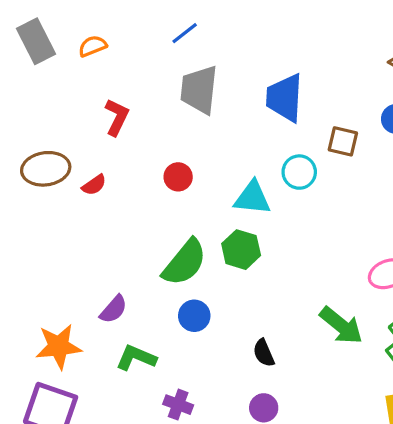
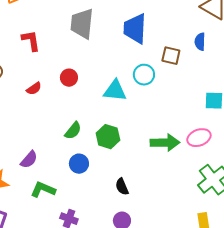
red L-shape: (117, 117) -> (31, 41), turned -35
red semicircle: (94, 185) -> (34, 89), moved
green hexagon: (241, 250) -> (108, 137), moved
green semicircle: (185, 262) -> (73, 131), size x0.6
green arrow: (341, 325) -> (165, 143), moved, turned -40

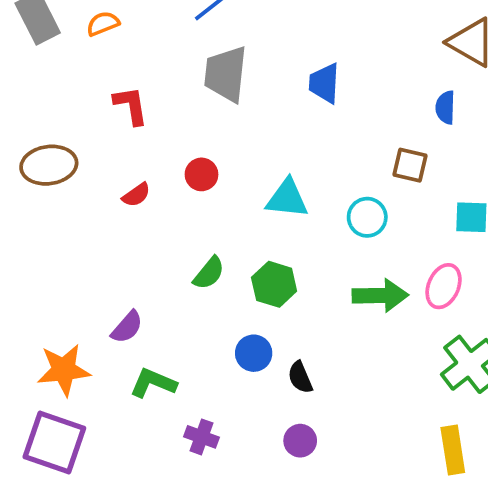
blue trapezoid: (135, 29) -> (324, 83), size x0.7
brown square: (171, 56) -> (410, 165), moved
cyan circle: (144, 75) -> (367, 217), moved
pink ellipse: (199, 138) -> (444, 286), turned -45
blue circle: (79, 164) -> (254, 353), moved

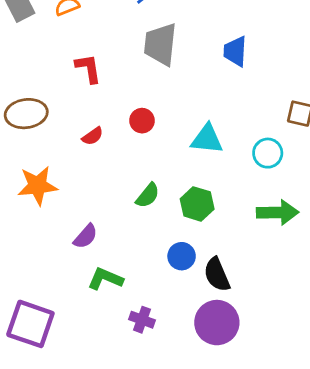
orange star: (64, 370) -> (38, 186), moved
black semicircle: (300, 377) -> (217, 275), size x1.4
purple circle: (300, 441) -> (217, 323), size x1.8

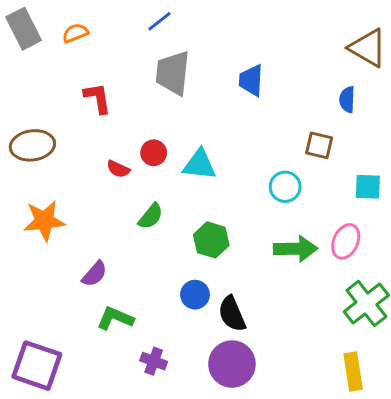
red semicircle: (93, 136) -> (118, 169), moved, turned 60
cyan triangle: (207, 139) -> (199, 165), moved
green semicircle: (148, 195) -> (151, 216), moved

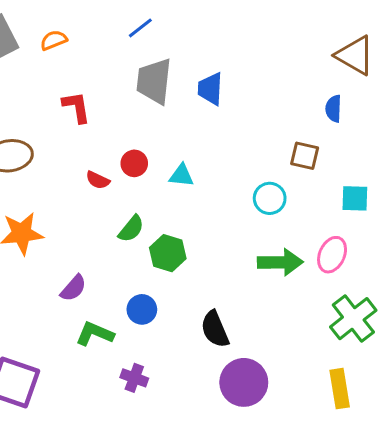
blue trapezoid: (251, 80) -> (210, 89), moved
cyan triangle: (199, 165) -> (181, 176), size x0.7
green hexagon: (211, 240) -> (168, 253), moved
blue circle: (195, 295) -> (142, 309), moved
purple circle: (232, 364) -> (244, 382), moved

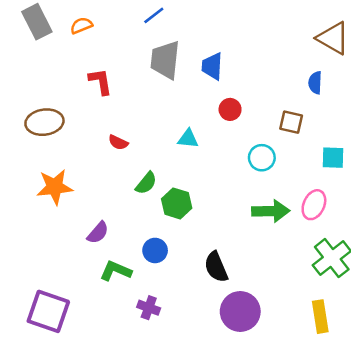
red circle: (134, 163) -> (230, 109), moved

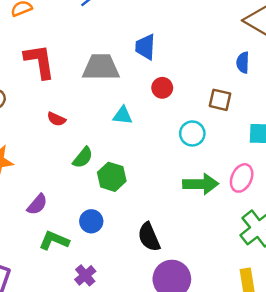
gray trapezoid: (165, 60) -> (101, 67), moved, turned 84
red L-shape: (100, 81) -> (40, 61), size x1.4
purple cross: (149, 308) -> (85, 275), turned 30

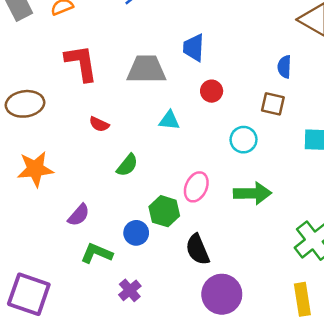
blue semicircle: (243, 63) -> (284, 67), moved
green hexagon: (112, 177) -> (164, 211), moved
pink ellipse: (242, 178) -> (196, 187), moved

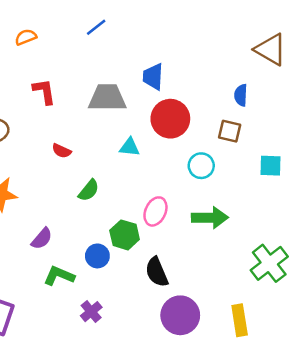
red L-shape: (81, 63) -> (44, 91), size x0.7
red circle: (212, 91) -> (170, 119), size x1.8
yellow rectangle: (302, 299) -> (240, 320), moved

